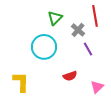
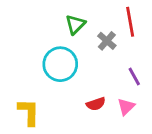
purple line: (88, 49) -> (134, 76), moved
pink triangle: (97, 87) -> (126, 107), moved

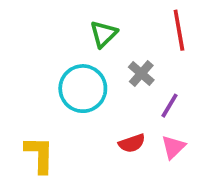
gray cross: (107, 41) -> (141, 74), moved
purple line: (134, 76) -> (170, 106), moved, turned 60

